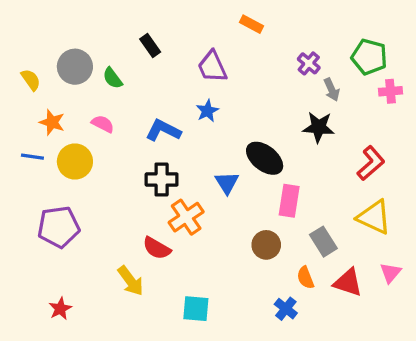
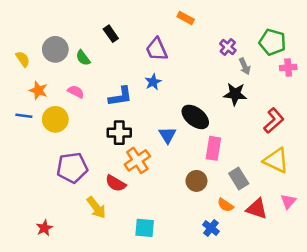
blue L-shape: (163, 130) -> (120, 96), turned 145
purple pentagon: (59, 227) -> (72, 168), moved
orange semicircle: (305, 278) -> (225, 205), turned -35

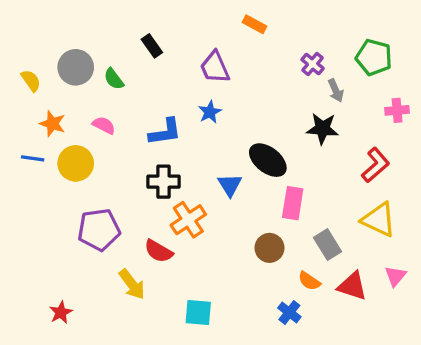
pink cross: (288, 67) -> (397, 110), moved

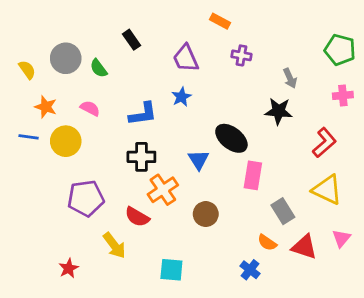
green pentagon: (374, 57) -> (340, 50), moved
purple cross: (313, 64) -> (241, 55), moved, turned -30
brown circle: (269, 248) -> (206, 214), moved
red star: (61, 312) -> (69, 268), moved

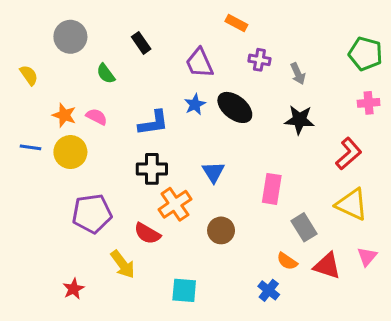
gray circle: (66, 58) -> (70, 37), moved
gray arrow: (290, 78) -> (298, 74), moved
orange star: (46, 107) -> (64, 115), moved
black ellipse: (231, 138) -> (235, 107), moved

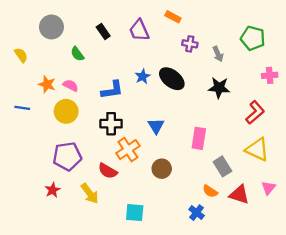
green pentagon: (366, 54) -> (253, 38), moved
purple trapezoid: (200, 63) -> (139, 30), moved
yellow circle: (70, 152) -> (66, 111), moved
red star: (73, 289) -> (53, 190), moved

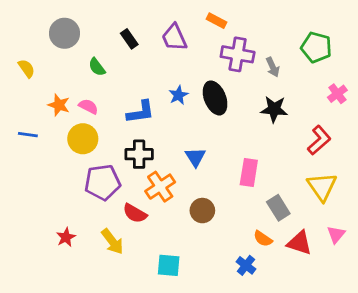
purple cross: (190, 44) -> (238, 54), size x1.6
pink cross: (270, 75) -> (337, 94), turned -32
black ellipse: (172, 79) -> (215, 98), turned 30
yellow triangle: (257, 150) -> (322, 187), turned 30
purple pentagon: (67, 156) -> (102, 182), moved

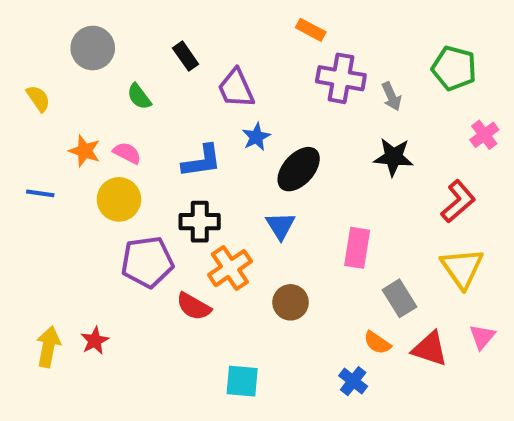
purple trapezoid: (174, 37) -> (236, 88), moved
black ellipse: (215, 98) -> (299, 169), moved, turned 64
yellow arrow: (112, 241) -> (48, 347), moved, turned -132

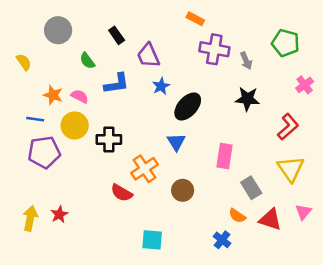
blue L-shape: (202, 161) -> (117, 84), moved
blue line: (40, 193) -> (35, 119), moved
black cross: (200, 222) -> (109, 139), moved
purple pentagon: (147, 262) -> (44, 152), moved

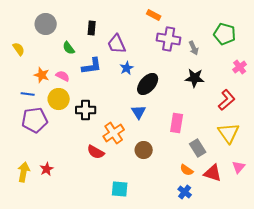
black rectangle: (117, 35) -> (92, 28), turned 40
blue cross: (222, 240) -> (185, 192), moved

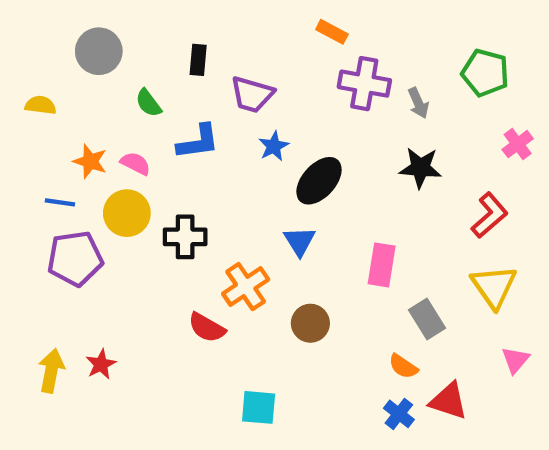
purple trapezoid: (117, 44) -> (252, 94), turned -50
yellow semicircle: (19, 49) -> (40, 105), turned -48
red triangle: (213, 173) -> (449, 401), moved

